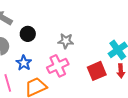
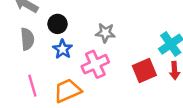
blue star: (24, 63) -> (63, 49), moved

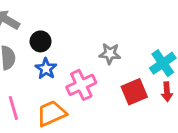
gray star: (105, 33) -> (110, 54), moved

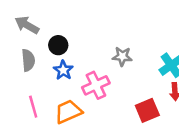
red square: (134, 92) -> (147, 110), moved

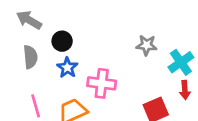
gray star: (122, 56) -> (147, 45), moved
pink cross: (96, 85) -> (102, 83), turned 32

